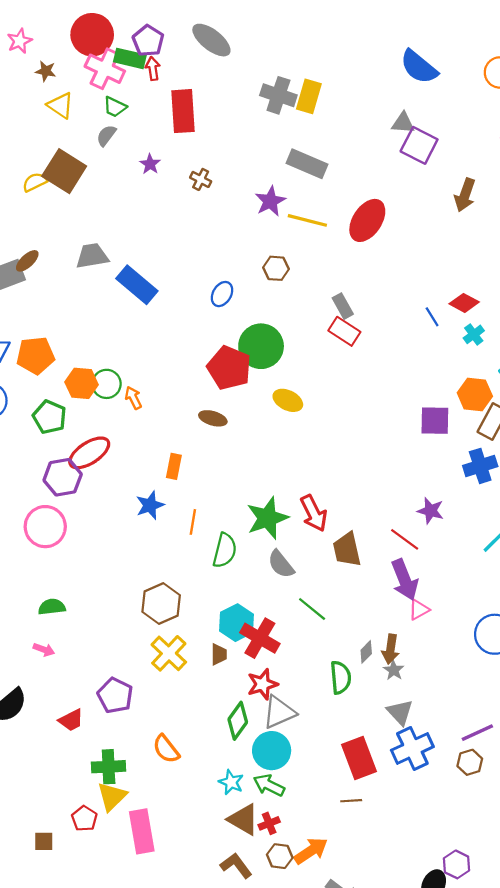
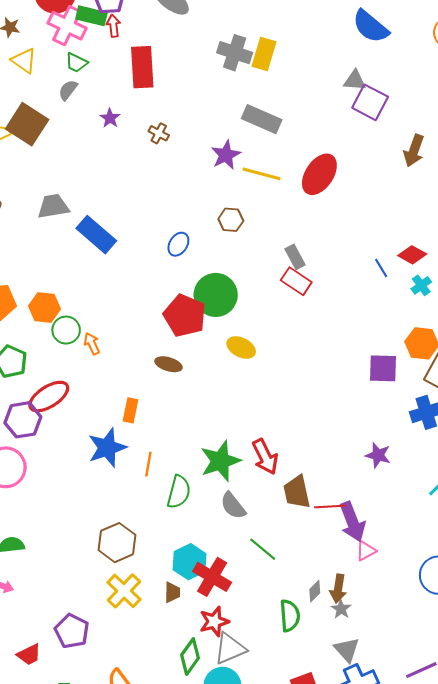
orange hexagon: (82, 383) -> (45, 308), moved
blue star: (150, 505) -> (107, 448), size x1.4
red line: (405, 539) -> (330, 506), moved, turned -40

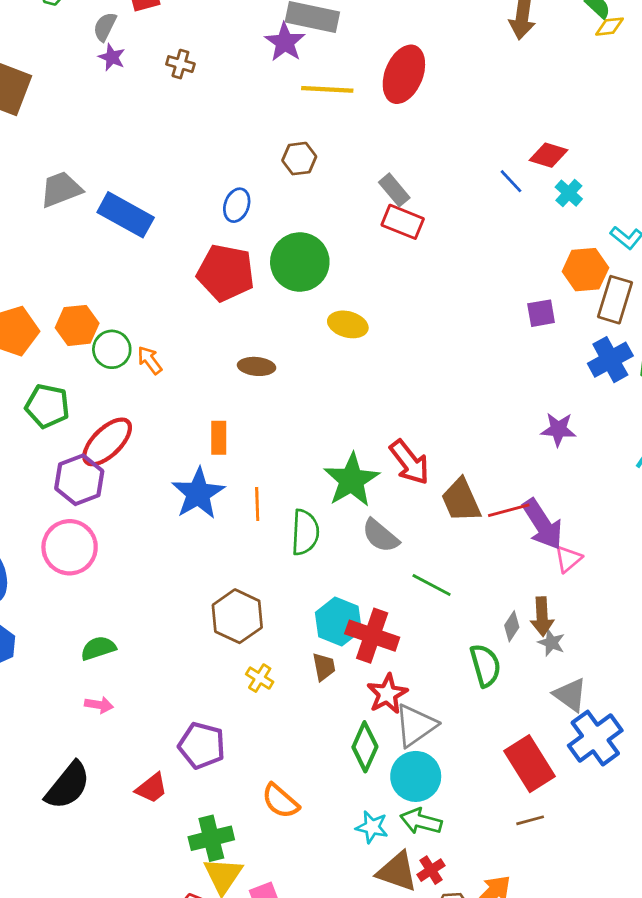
gray semicircle: (68, 90) -> (105, 27), moved
purple star: (226, 155) -> (285, 42), moved
red pentagon: (185, 316) -> (226, 273), moved
purple square: (383, 368) -> (541, 313), size x0.7
yellow cross: (124, 591) -> (260, 678), size x0.6

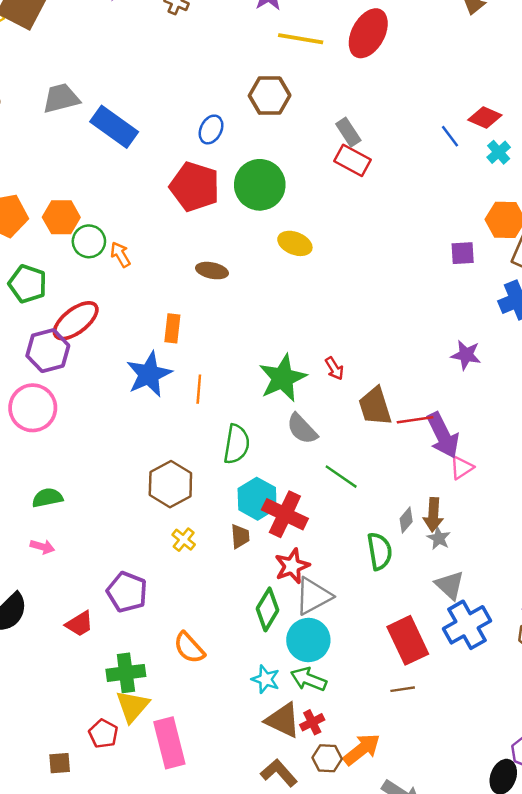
brown hexagon: (299, 159) -> (270, 96), size x1.4
red arrow: (409, 462) -> (334, 368), size x0.6
green semicircle: (305, 532) -> (237, 444), moved

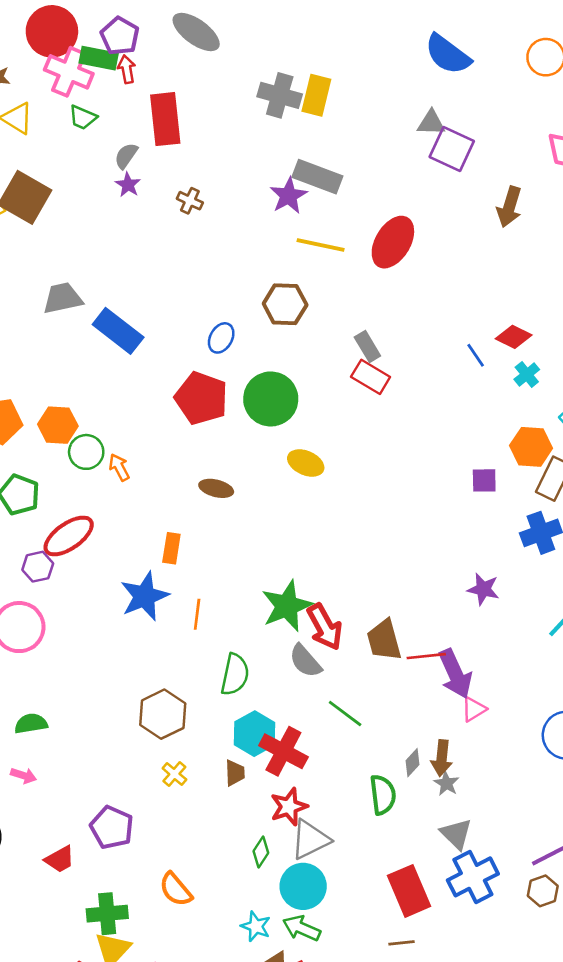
purple hexagon: (48, 351) -> (38, 567), size x0.7
red arrow: (334, 368) -> (325, 627), moved, size x1.8
green diamond: (268, 609) -> (261, 852), size x0.7

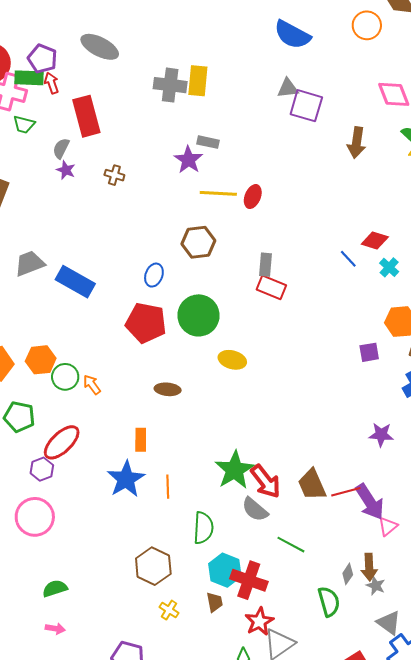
gray rectangle: (317, 177) -> (208, 142), size x0.6
red ellipse: (393, 242) -> (253, 197), moved, size x0.6
gray rectangle: (367, 347) -> (265, 265), turned 45

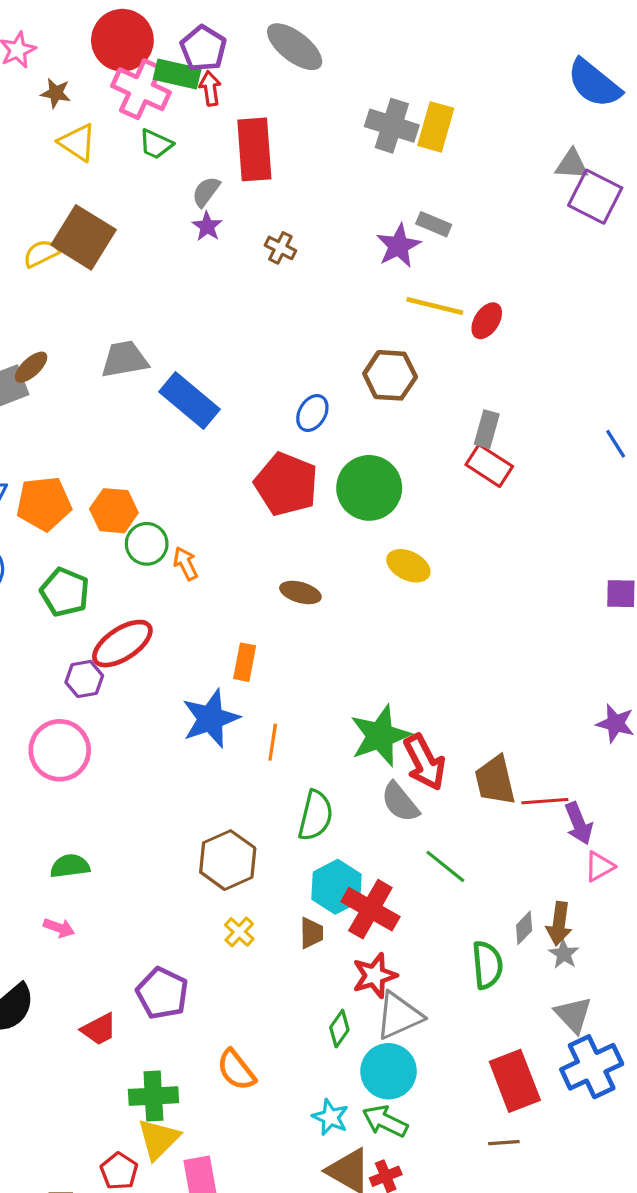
purple arrow: (370, 502) -> (579, 823), size x0.7

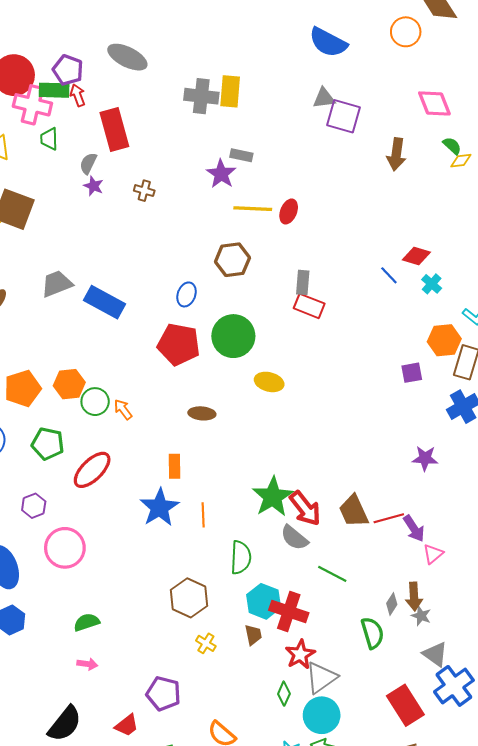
green trapezoid: (156, 144) -> (49, 139), turned 75
purple hexagon: (84, 679) -> (34, 506), moved

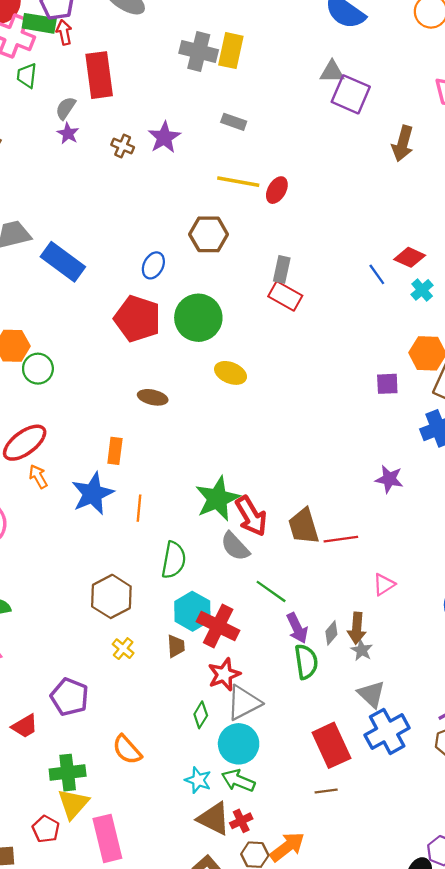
purple star: (221, 174) -> (164, 137), moved
orange arrow: (123, 409) -> (38, 477), moved
purple arrow: (414, 528) -> (297, 628), moved

